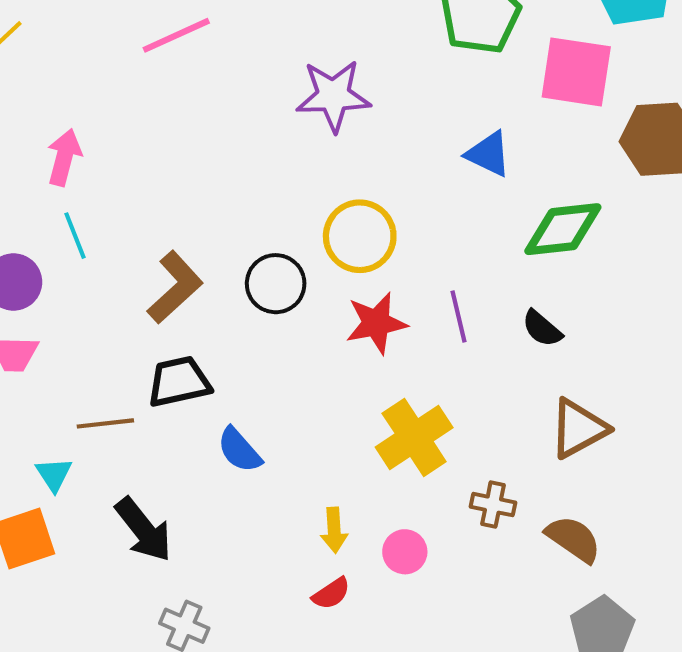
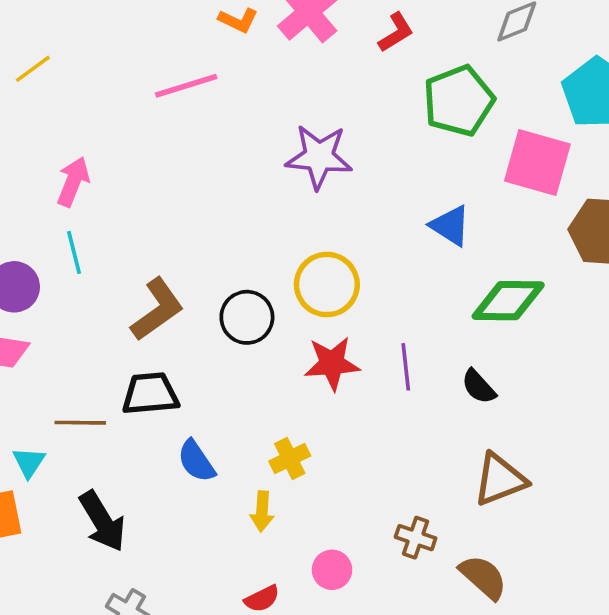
yellow cross: (414, 437) -> (290, 458), moved, size x0.6
yellow arrow: (334, 530) -> (262, 511), moved

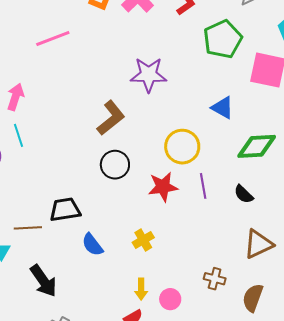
pink line: (186, 86) -> (53, 38), moved
yellow circle: (327, 285) -> (182, 147), moved
brown L-shape: (157, 309) -> (111, 118), moved
yellow arrow: (262, 511) -> (141, 289), moved
brown semicircle: (483, 577) -> (253, 298), turned -108

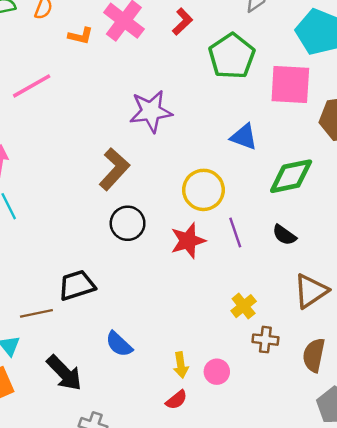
yellow cross: (143, 240) -> (244, 306), moved
blue semicircle: (92, 245) -> (119, 344), moved

